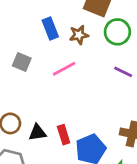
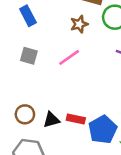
blue rectangle: (50, 28) -> (28, 16), moved
red rectangle: (64, 135) -> (76, 119), turned -54

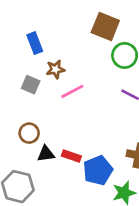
brown star: (79, 24) -> (55, 69), moved
brown circle: (25, 114) -> (29, 133), moved

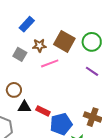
brown square: (105, 27) -> (64, 41), moved
blue rectangle: (35, 43) -> (27, 24), turned 56

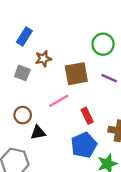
brown square: (64, 41) -> (76, 74), moved, turned -30
pink line: (50, 63) -> (59, 101), moved
red rectangle: (43, 111) -> (87, 116), moved, turned 48

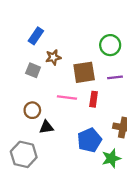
purple line: (109, 78) -> (115, 77), turned -32
pink line: (59, 101) -> (67, 98), turned 36
red rectangle: (87, 116) -> (94, 99), moved, turned 32

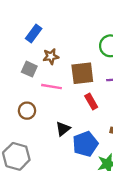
pink line: (67, 98) -> (51, 87), moved
red rectangle: (94, 99) -> (91, 101), turned -40
black triangle: (46, 127) -> (63, 129), moved, turned -32

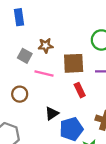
blue rectangle: (34, 33) -> (19, 17), moved, turned -49

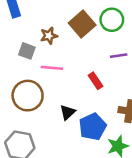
brown square: (74, 63) -> (82, 24), moved, turned -30
brown circle: (20, 94) -> (28, 96), size x1.6

